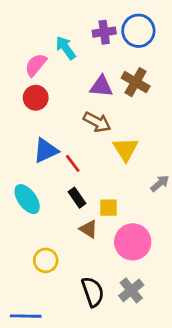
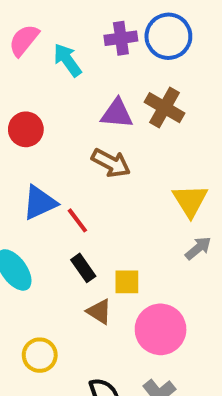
pink semicircle: (36, 65) -> (24, 40), moved
yellow triangle: (126, 149) -> (190, 201), moved

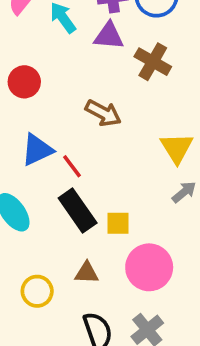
purple triangle: (117, 113) -> (109, 36), moved
black rectangle: (83, 268) -> (78, 210), size x1.6
brown triangle: (99, 312) -> (87, 273), moved, turned -30

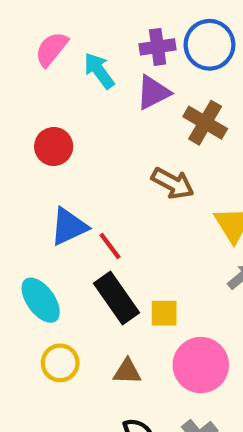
purple triangle: (109, 36) -> (153, 92), turned -32
brown arrow: (103, 113) -> (173, 183), moved
yellow circle: (37, 291) -> (60, 363), moved

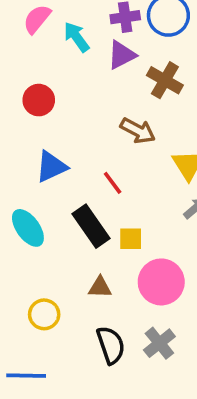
red line: (110, 246) -> (113, 183), moved
yellow circle: (60, 363) -> (44, 314), moved

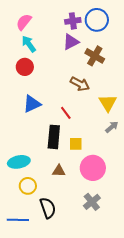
cyan arrow: (77, 37) -> (29, 44), moved
black rectangle: (91, 226) -> (54, 137), turned 40
cyan ellipse: (28, 228) -> (19, 162), moved, turned -65
black semicircle: (111, 345) -> (48, 208), moved

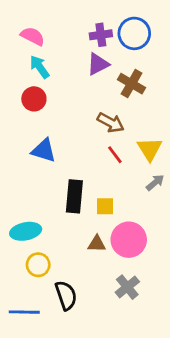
pink semicircle: (24, 22) -> (33, 36), turned 78
blue triangle: (32, 104) -> (44, 150), turned 42
red line: (66, 113) -> (115, 155), moved
brown triangle: (59, 171) -> (97, 244), moved

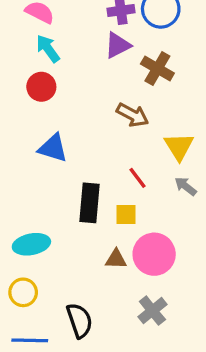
red line: (115, 155) -> (138, 178), moved
gray arrow: (155, 183) -> (186, 186), turned -102
yellow circle: (38, 265) -> (23, 292), moved

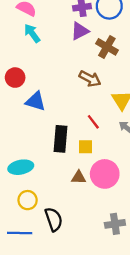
red circle: (41, 87) -> (15, 78), moved
yellow circle: (23, 292) -> (28, 200), moved
gray cross: (152, 311) -> (115, 224), moved, turned 30

